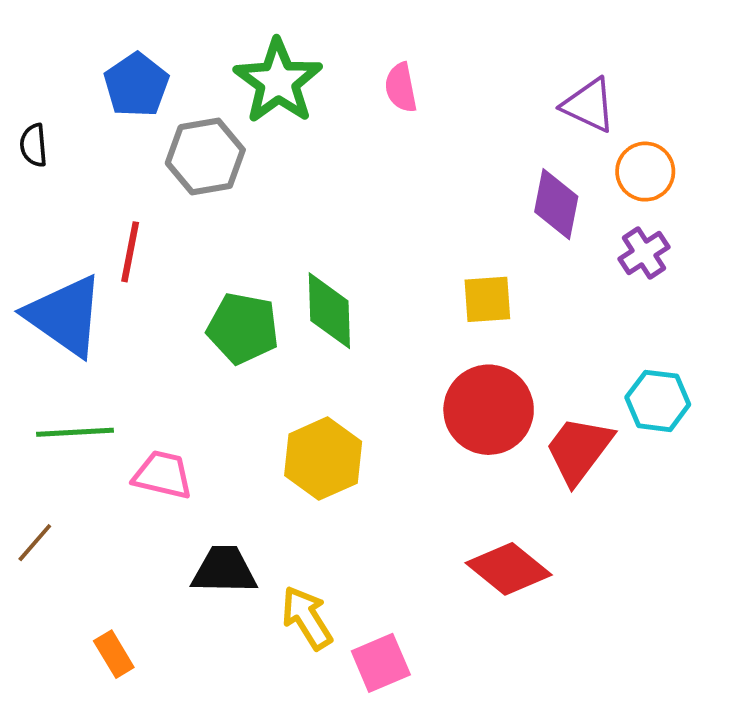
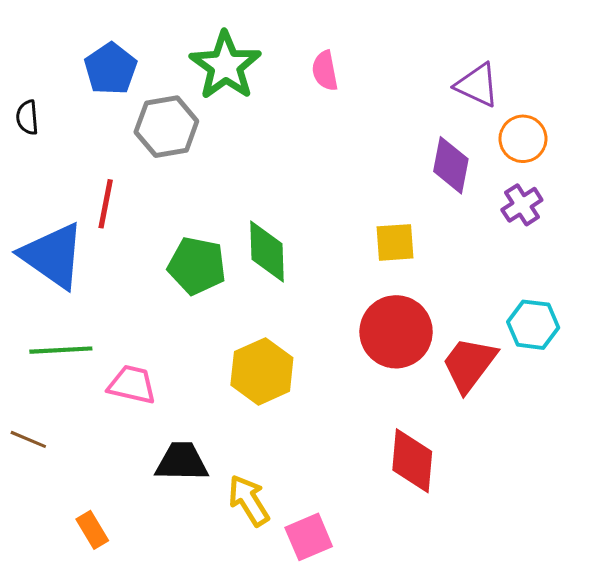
brown line: (35, 543) -> (28, 439), turned 72
red diamond: (509, 569) -> (412, 461), turned 56

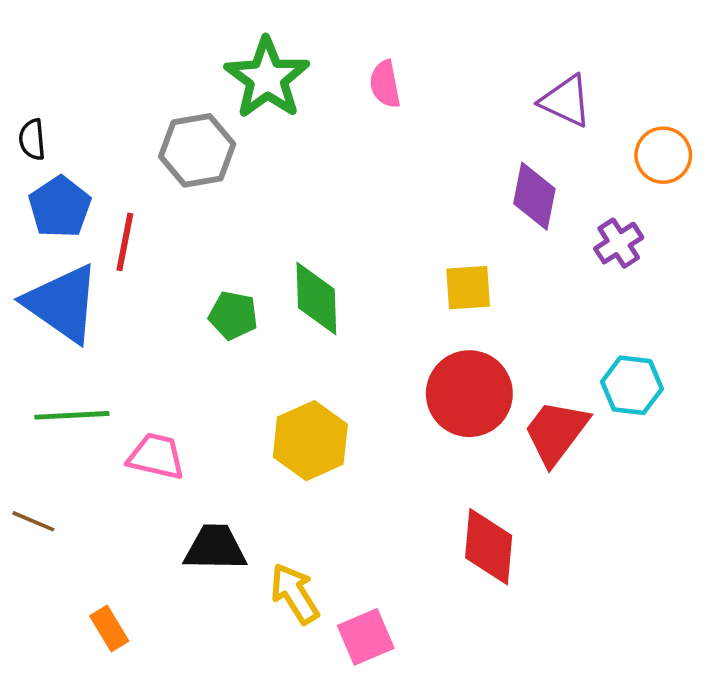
blue pentagon: (111, 69) -> (60, 207), moved
orange circle: (523, 139) -> (663, 155), moved
green pentagon: (197, 266) -> (233, 315), size x0.7

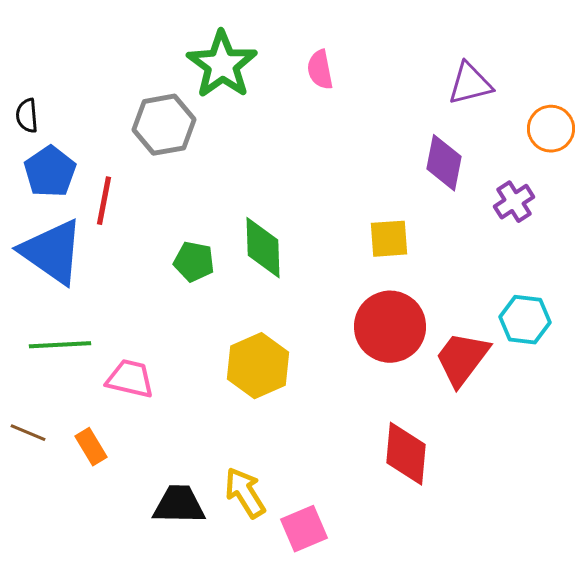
purple triangle: (566, 101) -> (470, 84), turned -39
black trapezoid: (215, 548) -> (179, 505), moved
orange rectangle: (109, 629) -> (91, 447), moved

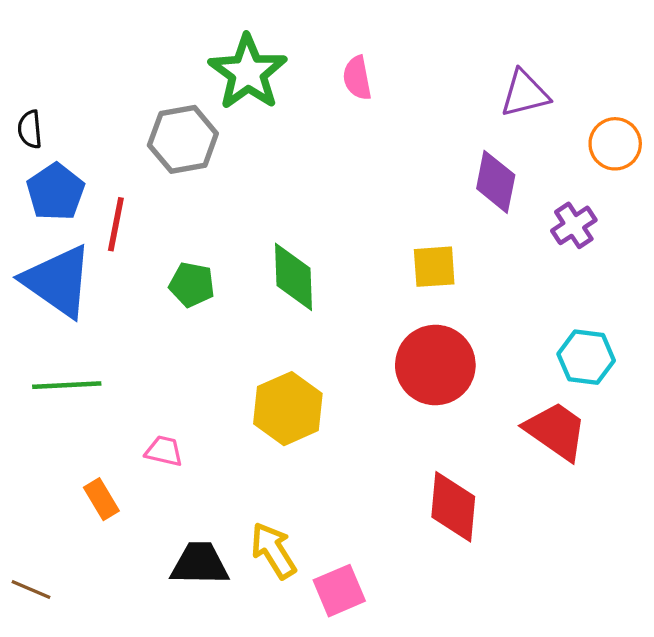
green pentagon: (194, 262) -> (192, 285), moved
red trapezoid: (462, 359) -> (556, 431), moved, turned 88
pink trapezoid: (130, 379) -> (164, 451), moved, size x0.7
brown line: (28, 433) -> (31, 590), moved

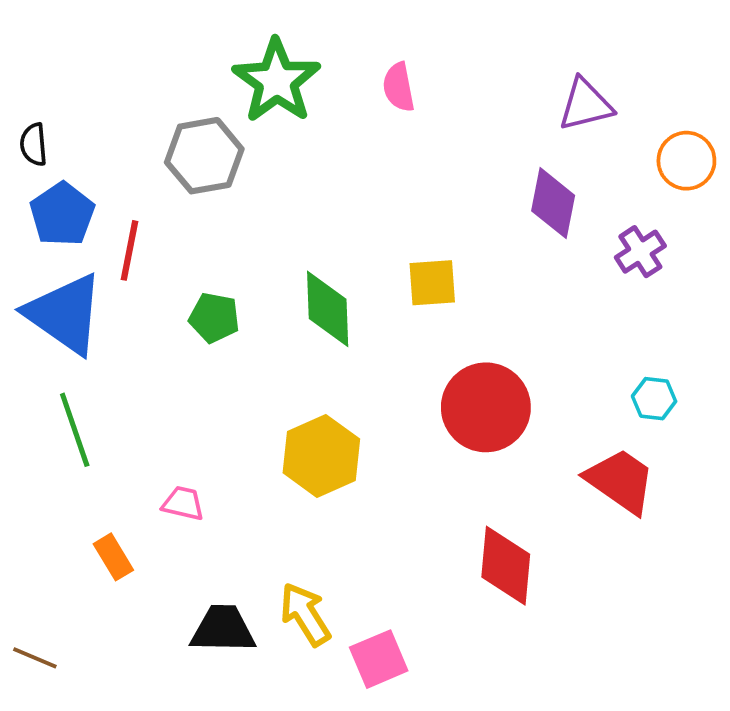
yellow square: (434, 267) -> (432, 283), moved
cyan hexagon: (586, 357) -> (654, 399), size x0.7
green line: (67, 385) -> (75, 430), turned 74

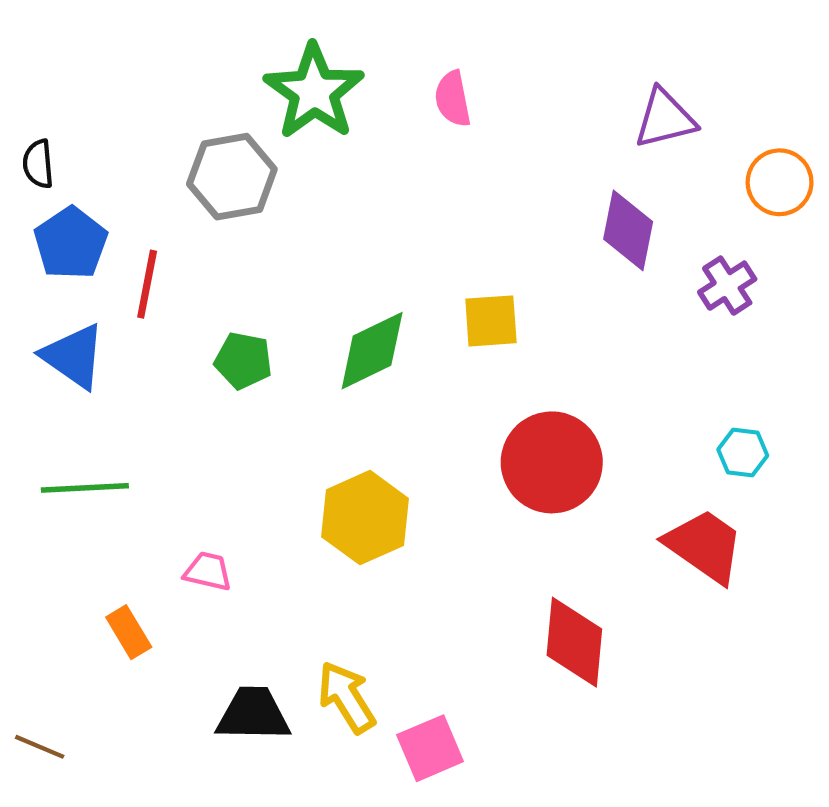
green diamond: (328, 309) -> (372, 351), turned 66
blue triangle: (65, 314) -> (74, 356), size x0.7
green line: (75, 430) -> (85, 488), turned -74

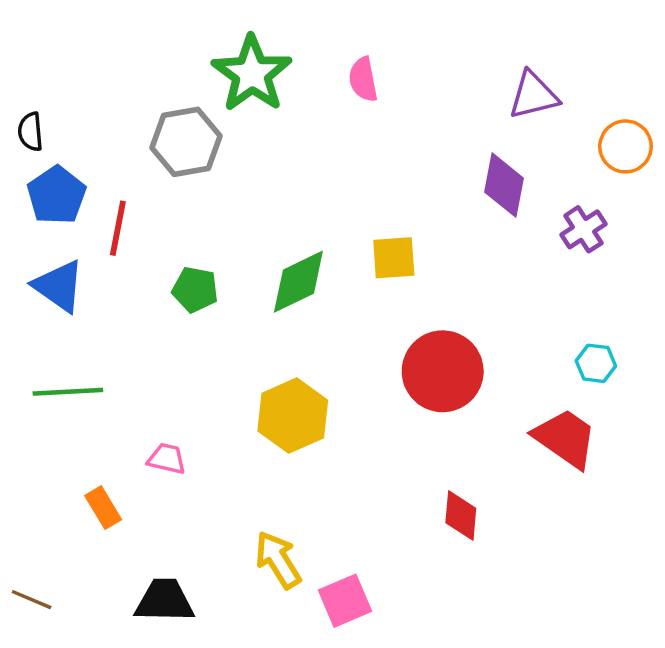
red diamond: (574, 642) -> (461, 516), size x0.7
black trapezoid: (253, 714) -> (164, 601), moved

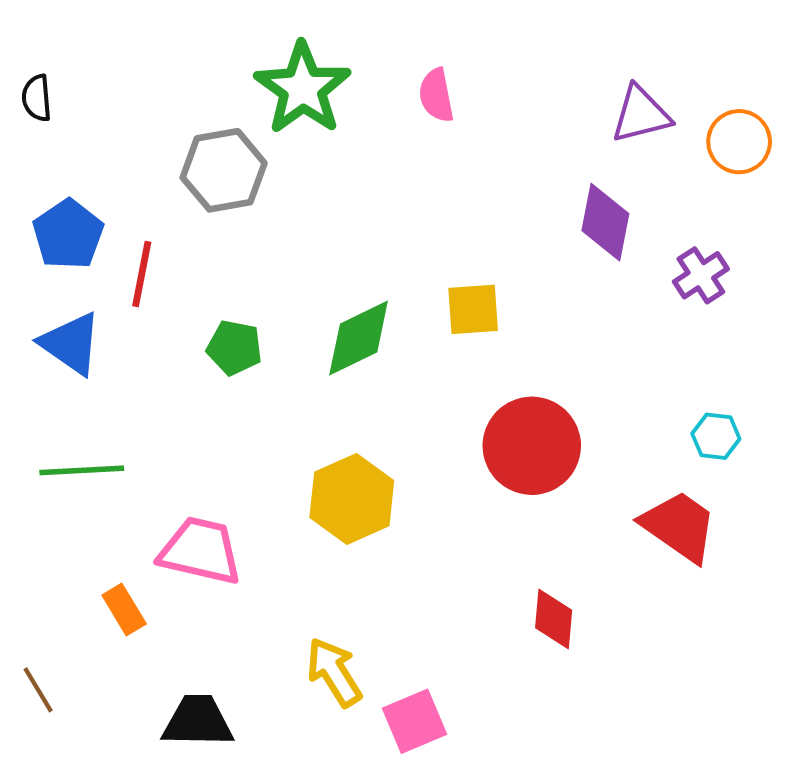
black semicircle: (30, 132) -> (37, 98), moved
orange circle: (625, 146) -> (739, 142), moved
pink trapezoid: (167, 459) -> (200, 551), size x1.8
brown line: (32, 600) -> (38, 690), moved, turned 36

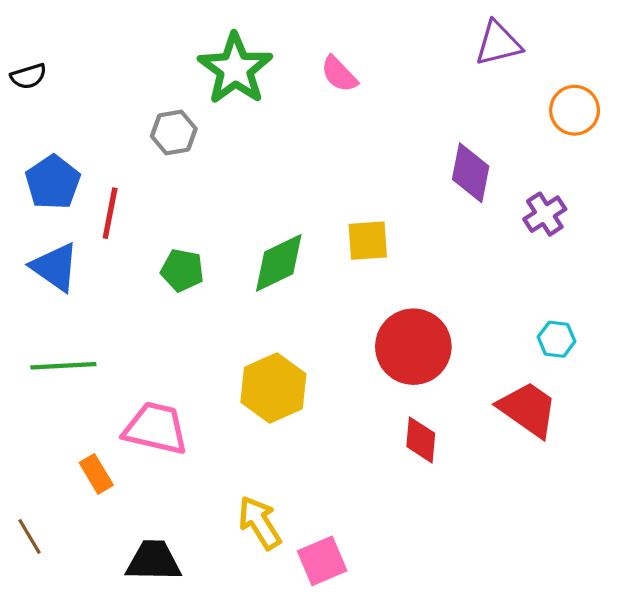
pink semicircle: (436, 95) -> (339, 74), turned -33
black semicircle: (37, 98) -> (28, 76), turned -102
purple triangle: (641, 114) -> (498, 43), moved
gray hexagon: (224, 170) -> (174, 132), size x0.7
red diamond: (554, 619) -> (421, 440), moved

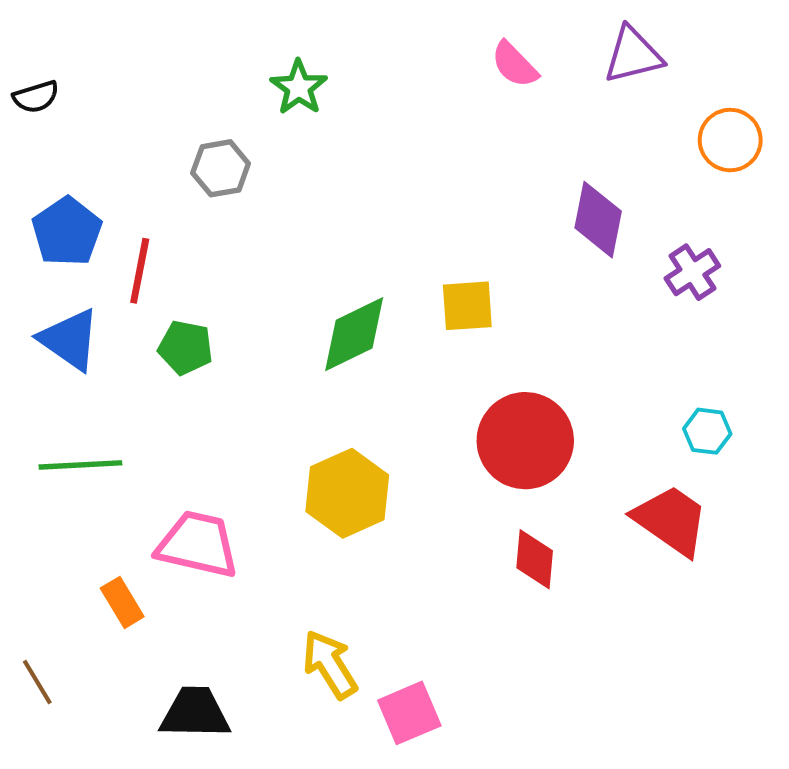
green star: (235, 69) -> (299, 87), size x0.6
pink semicircle: (339, 74) -> (514, 65), moved
green pentagon: (182, 270) -> (186, 348), moved

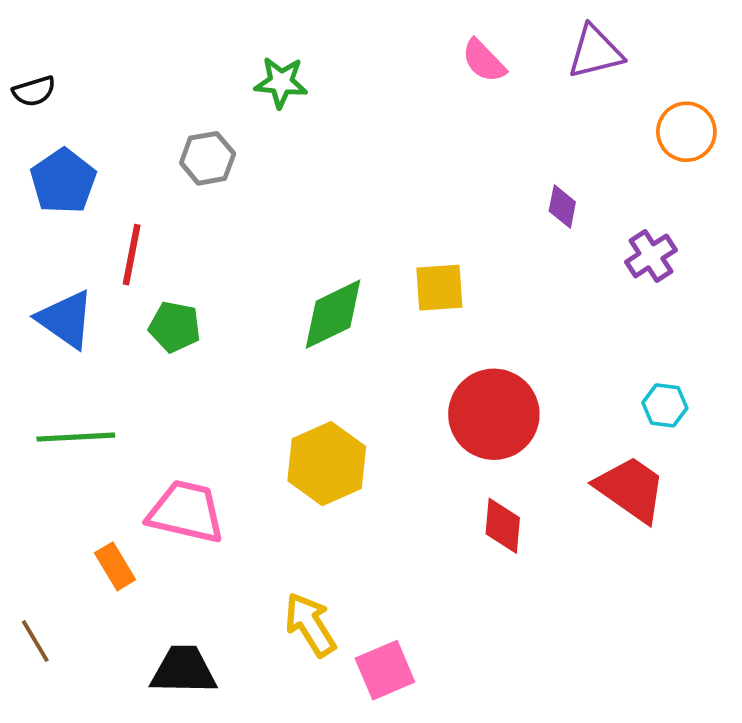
green star: (299, 87) -> (281, 82), turned -30
purple diamond: (598, 220) -> (562, 206), size x0.6
blue pentagon: (67, 232) -> (63, 181), moved

